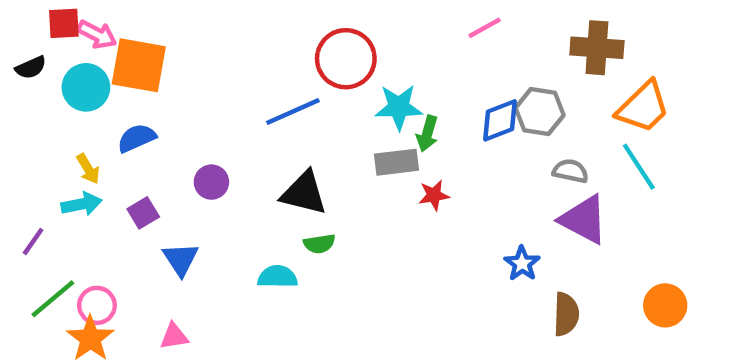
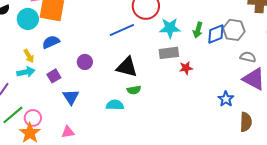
green arrow: (427, 134) -> (198, 30), moved

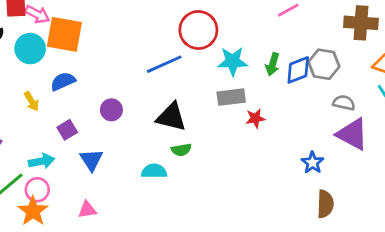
cyan arrow: (26, 72) -> (42, 161), moved
brown semicircle: (246, 122) -> (325, 204), moved

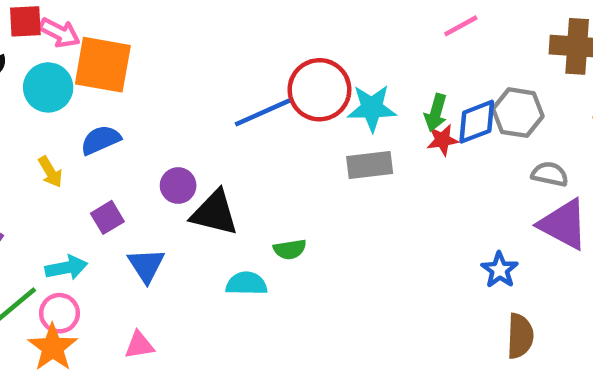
red circle: (198, 30) -> (319, 90), moved
black triangle: (171, 117) -> (215, 213), moved
red star: (255, 118) -> (443, 140), moved

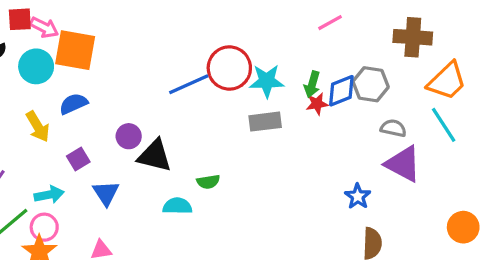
yellow arrow: (50, 172) -> (38, 126), size x1.4

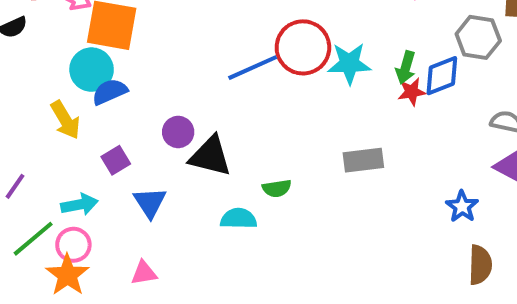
cyan circle: (36, 66) -> (92, 70), moved
gray hexagon: (371, 84) -> (478, 37), moved
gray rectangle: (265, 122) -> (363, 160), moved

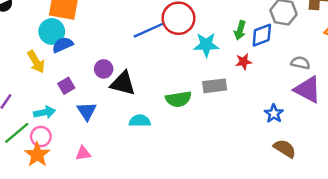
cyan star: (349, 64) -> (206, 45), moved
red star: (412, 92) -> (244, 62), moved
green semicircle: (277, 188) -> (178, 99), moved, size x1.5
brown semicircle: (480, 265) -> (285, 149), turned -60

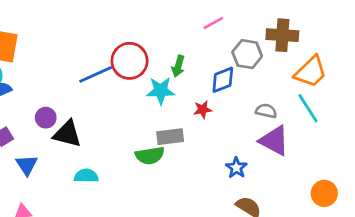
green arrow: (240, 30) -> (178, 66), moved
green semicircle: (178, 99) -> (150, 156), moved

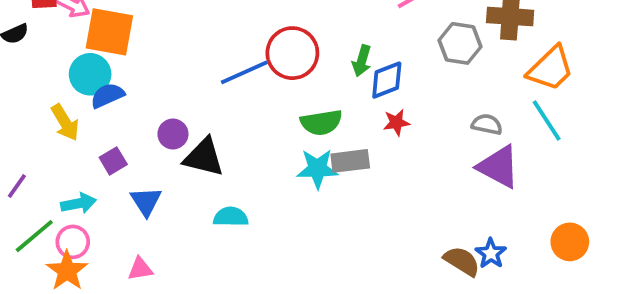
blue diamond: (223, 80) -> (387, 80), moved
cyan star: (161, 91) -> (317, 169), moved
green semicircle: (150, 156) -> (321, 122), moved
blue star: (236, 168) -> (491, 253), moved

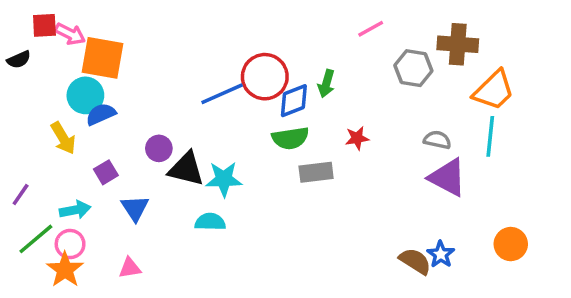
blue diamond: (387, 80) -> (294, 101), moved
cyan line: (547, 121) -> (490, 136), turned 39
cyan star: (317, 169) -> (224, 179), moved

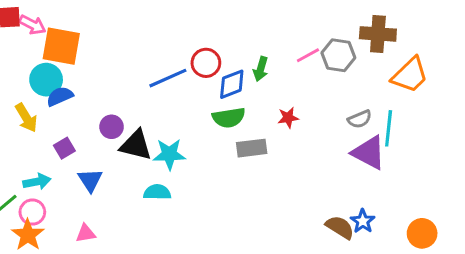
pink line: (371, 29) -> (308, 55), moved
red circle: (265, 77) -> (206, 63), size x0.7
cyan line: (490, 136) -> (389, 128), moved
gray semicircle: (437, 140) -> (360, 119), turned 145
orange circle: (511, 244) -> (422, 233), moved

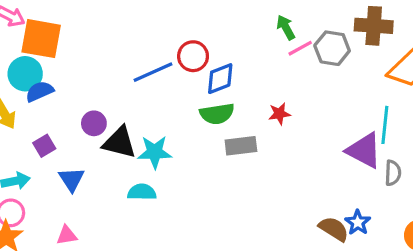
green arrow: (261, 69) -> (286, 27), moved, turned 135
gray semicircle: (360, 119) -> (393, 173), moved, turned -65

